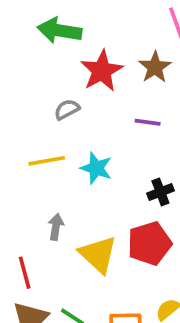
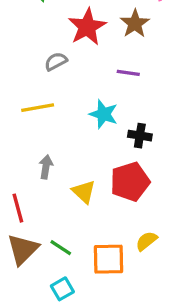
cyan star: (96, 168) -> (104, 114), moved
black cross: (160, 192) -> (140, 136), turned 30
yellow triangle: (98, 254) -> (84, 192), size x0.7

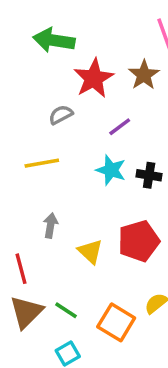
purple line: (128, 73) -> (120, 127), moved, turned -45
black cross: (140, 136) -> (149, 175), moved
orange square: (109, 259) -> (116, 322), turned 32

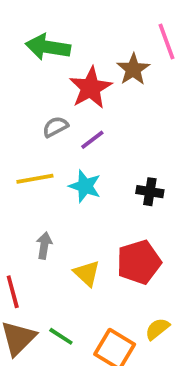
brown star: (144, 75) -> (133, 69), moved
purple line: (120, 127) -> (92, 140), moved
cyan star: (111, 170) -> (85, 186), moved

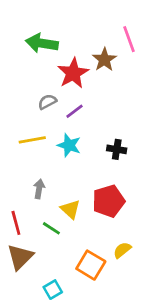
green line: (61, 336) -> (51, 228), moved

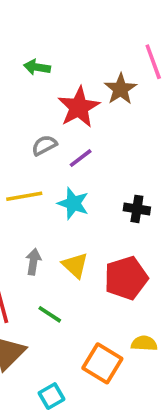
green arrow: (42, 43) -> (37, 67), size x0.6
yellow triangle: (70, 209) -> (75, 265), moved
yellow semicircle: (122, 250) -> (144, 343), turned 42

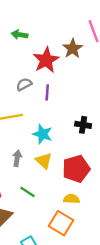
purple line: (81, 158) -> (47, 92), turned -49
cyan star: (73, 203) -> (43, 134), moved
yellow semicircle: (144, 343) -> (71, 199), moved

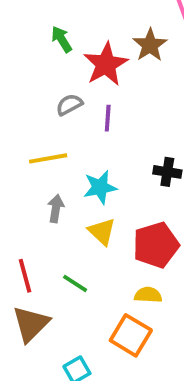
green arrow: (19, 35) -> (62, 39), moved, turned 49
cyan star: (43, 134) -> (100, 187), turned -30
gray arrow: (17, 158) -> (56, 208), moved

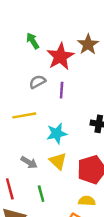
gray arrow: (56, 208) -> (29, 162), moved, turned 112
green line: (75, 283) -> (41, 194), turned 42

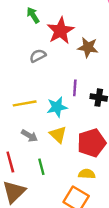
brown star: (88, 44) -> (88, 47), moved, turned -30
purple line: (62, 90) -> (75, 88), moved
yellow line: (24, 115) -> (25, 103), moved

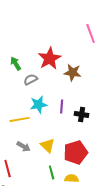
green arrow: (33, 15) -> (16, 63), moved
cyan star: (57, 107) -> (39, 104), moved
green line: (41, 167) -> (52, 172), moved

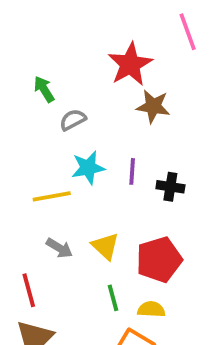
red star: (50, 58) -> (130, 64), moved

